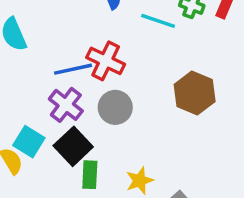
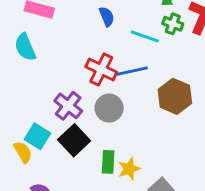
blue line: (73, 69) -> (132, 71), moved
green rectangle: (90, 175) -> (108, 162), moved

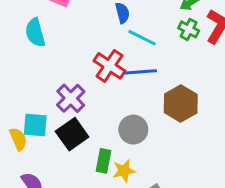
cyan line: (145, 36) -> (142, 38), moved
gray circle: (109, 108) -> (133, 130), moved
cyan square: (37, 136) -> (35, 125), turned -35

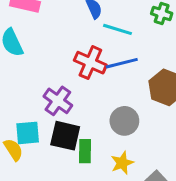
black square: (72, 134) -> (65, 136), turned -32
green rectangle: (104, 161) -> (85, 151), moved

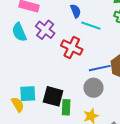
blue line: (122, 63) -> (100, 68), moved
purple cross: (58, 101) -> (45, 30), moved

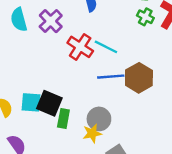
cyan line: (91, 26) -> (106, 47), moved
gray circle: (93, 88) -> (99, 119), moved
cyan square: (28, 94) -> (31, 102), moved

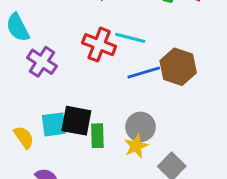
purple cross: (51, 21) -> (42, 62), moved

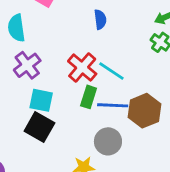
cyan square: (54, 124) -> (41, 100), moved
gray circle: (141, 127) -> (108, 141), moved
green rectangle: (97, 136) -> (89, 97), moved

